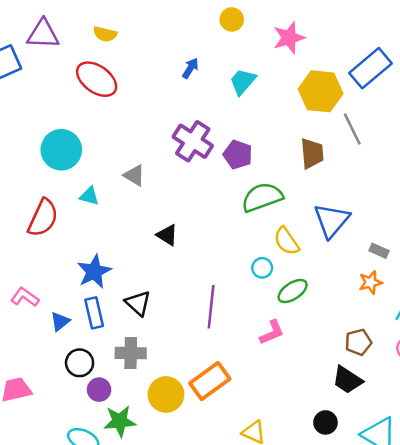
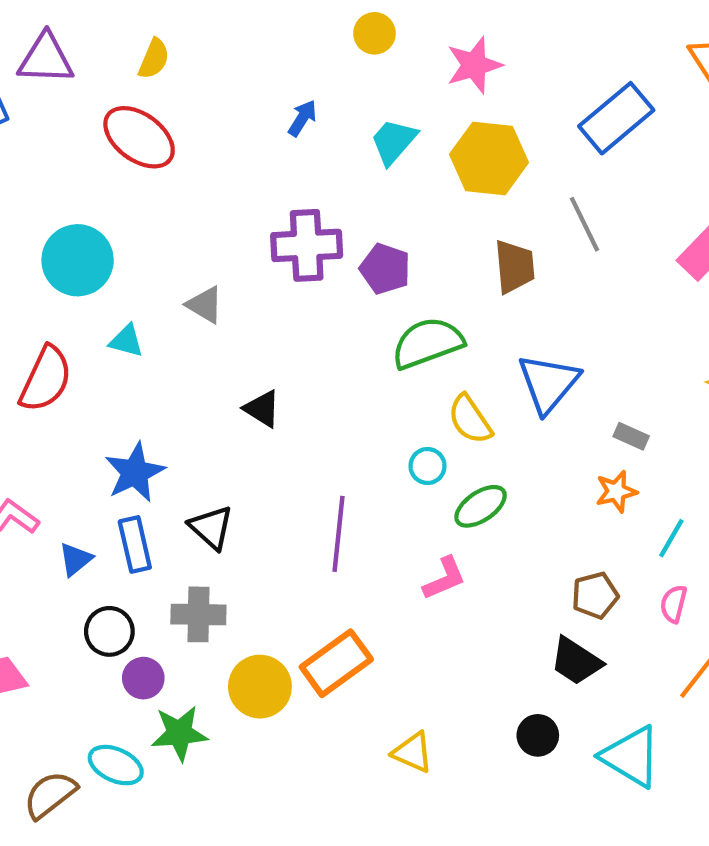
yellow semicircle: (105, 34) -> (154, 59), turned -80
yellow hexagon: (321, 91) -> (489, 158), moved
purple cross: (193, 141) -> (307, 245), turned -36

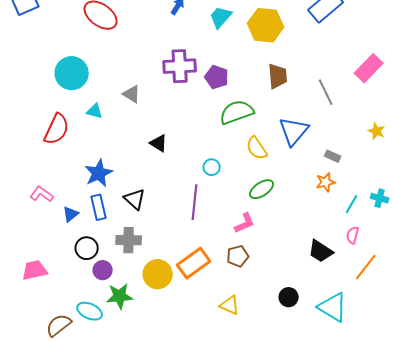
gray line: (584, 224) -> (326, 92), moved
cyan circle: (428, 466) -> (212, 167), moved
brown pentagon: (595, 595) -> (238, 256), moved
black trapezoid: (576, 661) -> (321, 251), moved

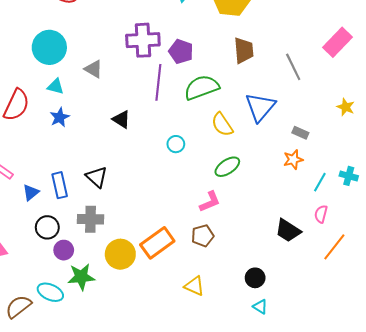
cyan circle: (72, 73) -> (49, 47), moved
blue star: (99, 173) -> (60, 117), moved, size x0.7
purple line: (195, 202) -> (158, 82), moved
cyan triangle: (333, 307) -> (260, 307), moved, size x0.5

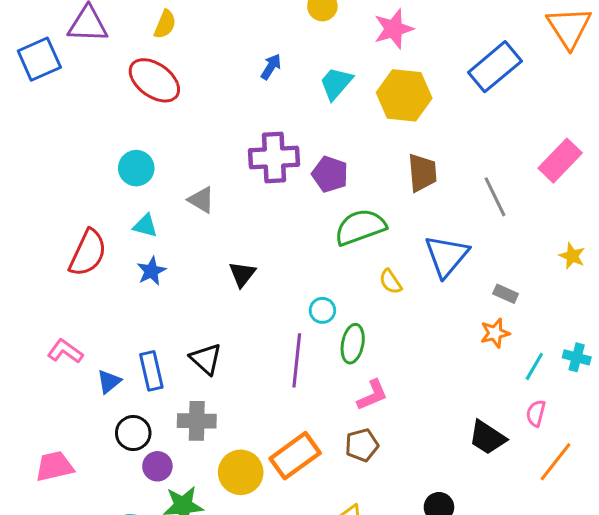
cyan circle: (49, 47) -> (136, 168), size x0.7
purple line: (158, 82) -> (297, 360), moved
black triangle: (121, 119) -> (242, 274), turned 36
yellow semicircle: (222, 125) -> (391, 282), size x0.7
green ellipse: (227, 167) -> (353, 344), moved, turned -45

